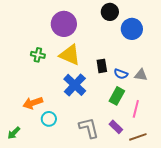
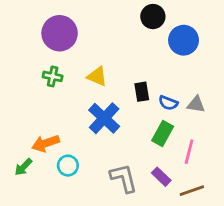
purple circle: (64, 24) -> (60, 33), moved
yellow triangle: (70, 55) -> (97, 76), size x0.7
green arrow: (14, 133) -> (23, 167), moved

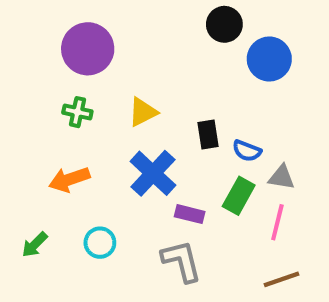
yellow triangle: (97, 76) -> (143, 112), turned -50
gray triangle: (196, 104) -> (282, 177), moved
orange arrow: (46, 143) -> (69, 179), moved
purple rectangle: (161, 177) -> (190, 214), moved, turned -30

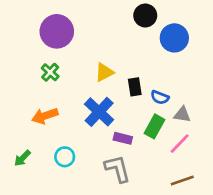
green cross: (77, 112) -> (50, 72), turned 30
yellow triangle: (143, 112) -> (104, 72), moved
pink line: (277, 222) -> (180, 144), turned 30

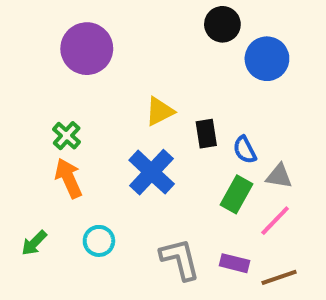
green cross: (50, 72) -> (67, 136), moved
blue semicircle: (160, 97) -> (245, 150), turned 42
orange arrow: (45, 116) -> (69, 178), turned 85
purple rectangle: (123, 138) -> (235, 263), moved

